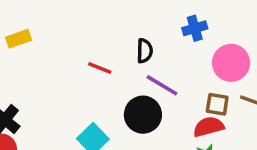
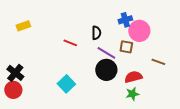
pink circle: (231, 63) -> (139, 31), moved
brown square: (217, 104) -> (126, 47), moved
black circle: (143, 115) -> (106, 70), moved

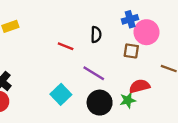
purple line: (106, 53) -> (94, 73), moved
black circle: (106, 70) -> (100, 103), moved
green star: (132, 94) -> (128, 100), moved

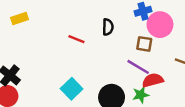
purple line: (94, 73) -> (138, 67), moved

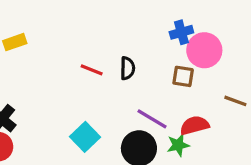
black semicircle: (108, 27) -> (128, 68), moved
purple line: (138, 67) -> (152, 119), moved

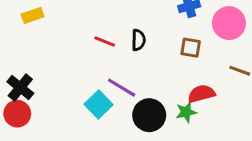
pink circle: (204, 50) -> (229, 23), moved
purple line: (152, 119) -> (122, 88), moved

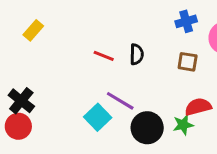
yellow rectangle: (33, 15) -> (33, 30), turned -30

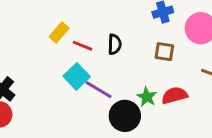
yellow rectangle: (33, 30) -> (59, 33), moved
cyan square: (98, 117) -> (77, 76), moved
green star: (183, 125) -> (147, 97), moved, turned -30

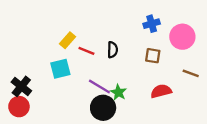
cyan square: (77, 76) -> (60, 69), moved, turned 30
green star: (147, 97) -> (118, 92), moved
black circle: (125, 116) -> (103, 108), moved

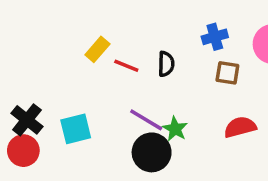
blue cross: (152, 24) -> (215, 37), moved
cyan square: (60, 69) -> (76, 129), moved

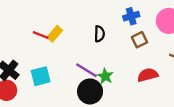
yellow rectangle: (97, 49) -> (55, 34), moved
red line: (126, 66) -> (41, 35), moved
brown square: (227, 73) -> (139, 40), turned -35

